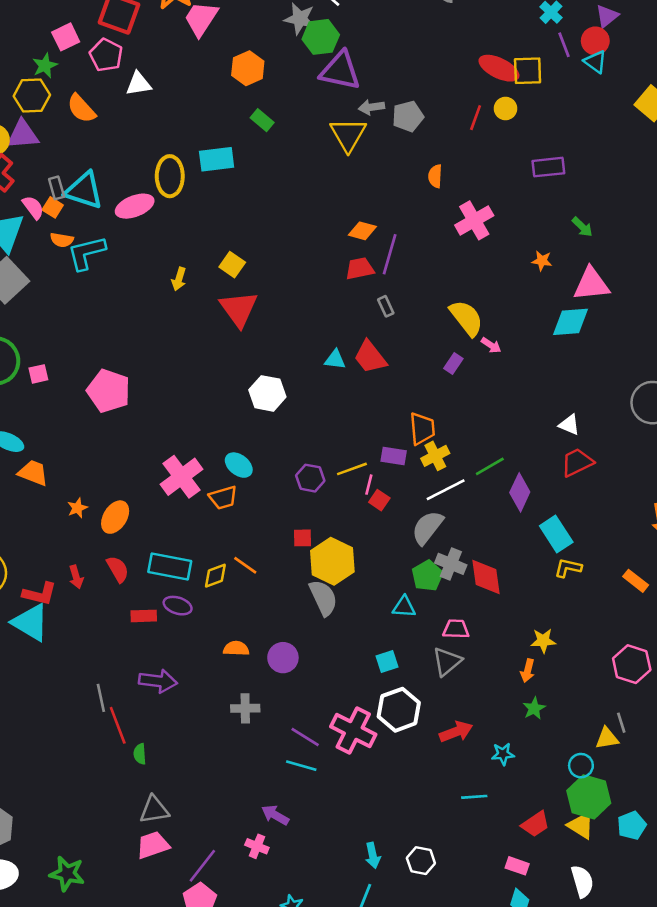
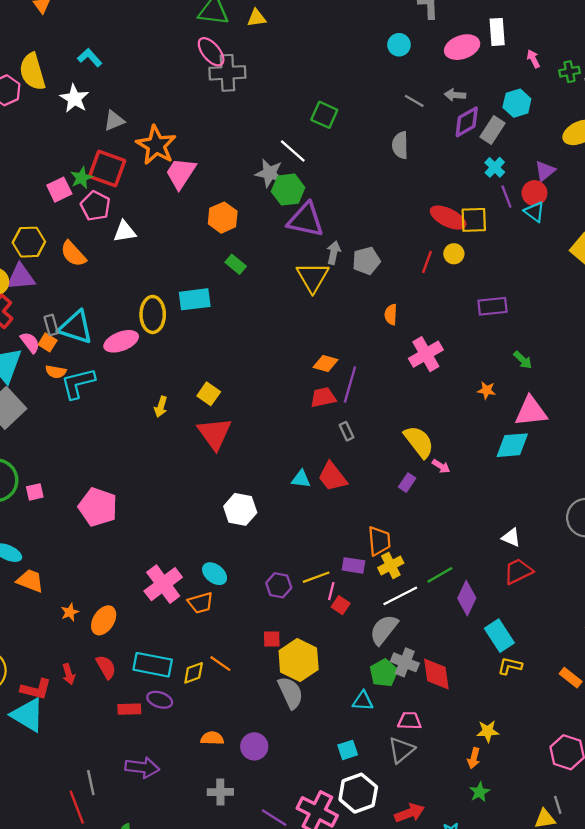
green star: (45, 66) -> (81, 178), moved
gray arrow: (371, 107) -> (334, 253), turned 110
red line: (118, 725) -> (77, 807), moved

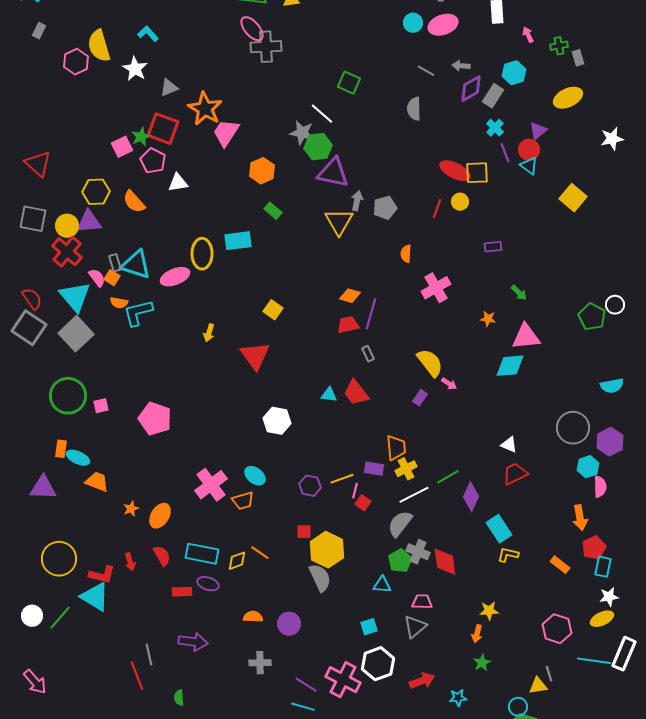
pink ellipse: (462, 47) -> (443, 25), moved
purple rectangle: (492, 306) -> (493, 247), size x0.7
yellow square: (209, 394) -> (273, 310), moved

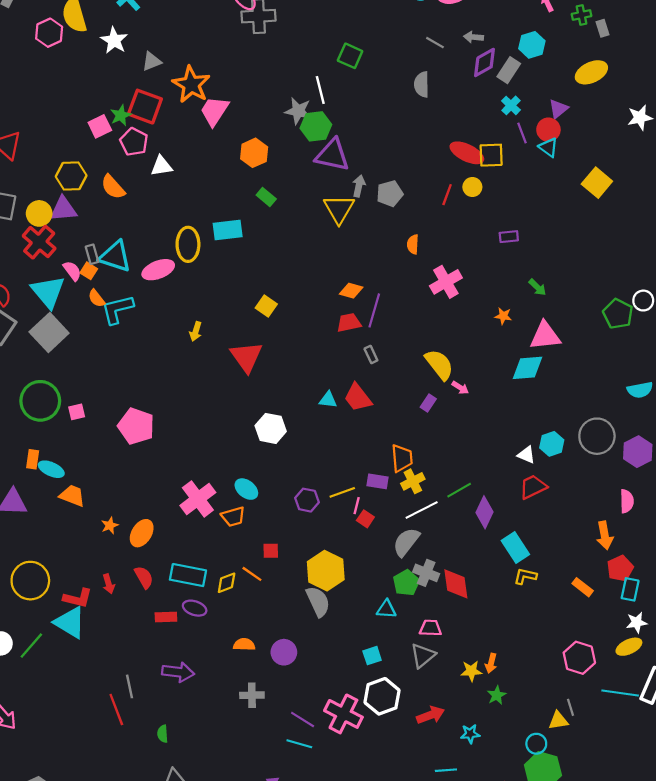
white line: (322, 114) -> (320, 90), turned 35
orange semicircle: (119, 303) -> (96, 298), turned 42
cyan hexagon: (588, 467) -> (552, 444), moved
red square: (304, 532) -> (271, 551), moved
yellow star: (489, 611) -> (471, 671), moved

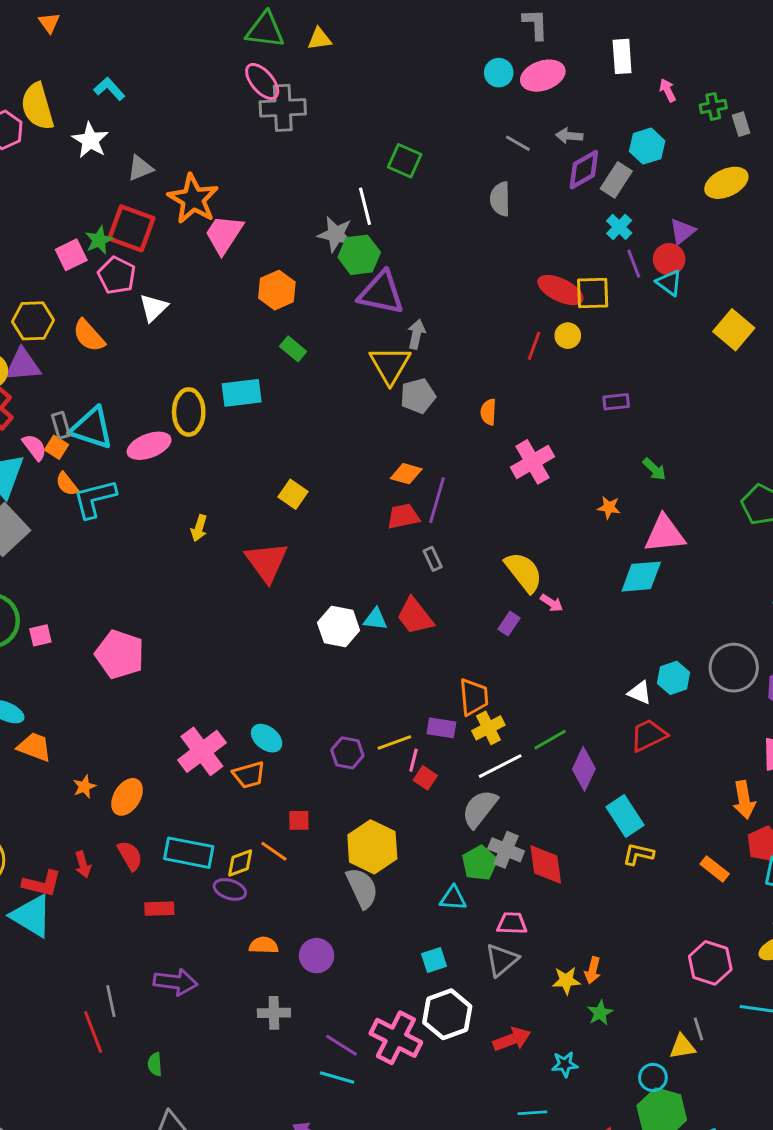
white triangle: (162, 166) -> (153, 308), turned -35
gray pentagon: (390, 194) -> (418, 396), moved
white hexagon: (271, 428) -> (339, 626), moved
purple ellipse: (195, 608) -> (230, 889), moved

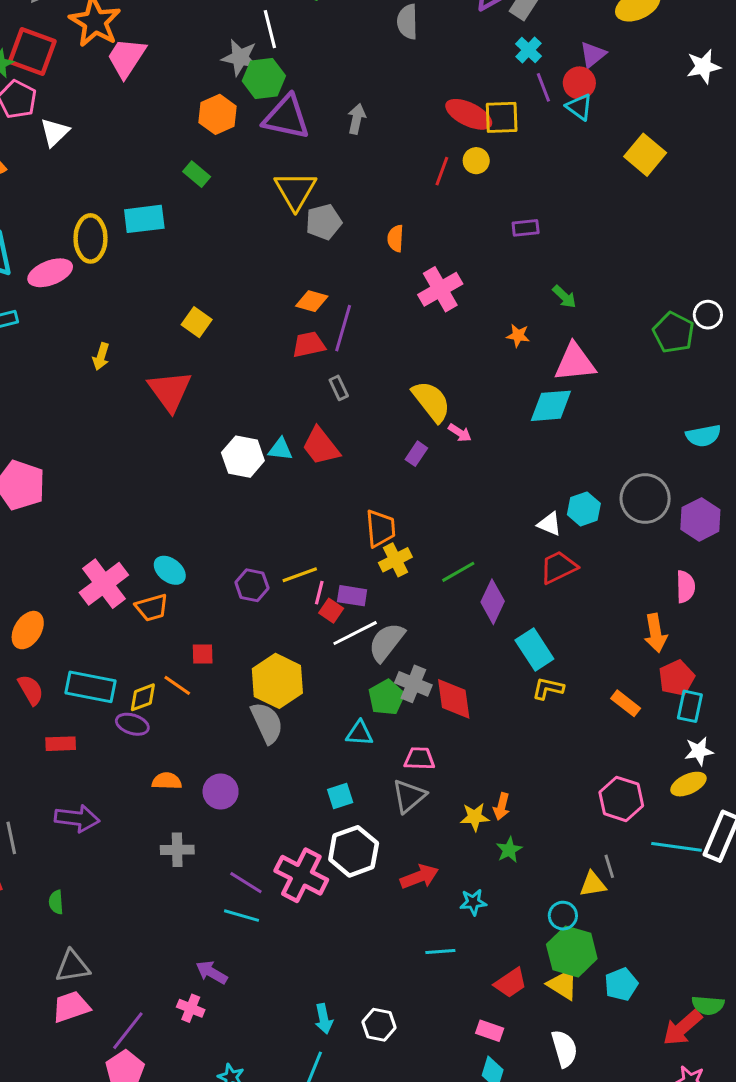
orange hexagon: (277, 290) -> (218, 114), moved
gray arrow: (416, 334) -> (357, 119), moved
purple rectangle: (441, 728) -> (352, 596), moved
white line: (500, 766) -> (355, 633), moved

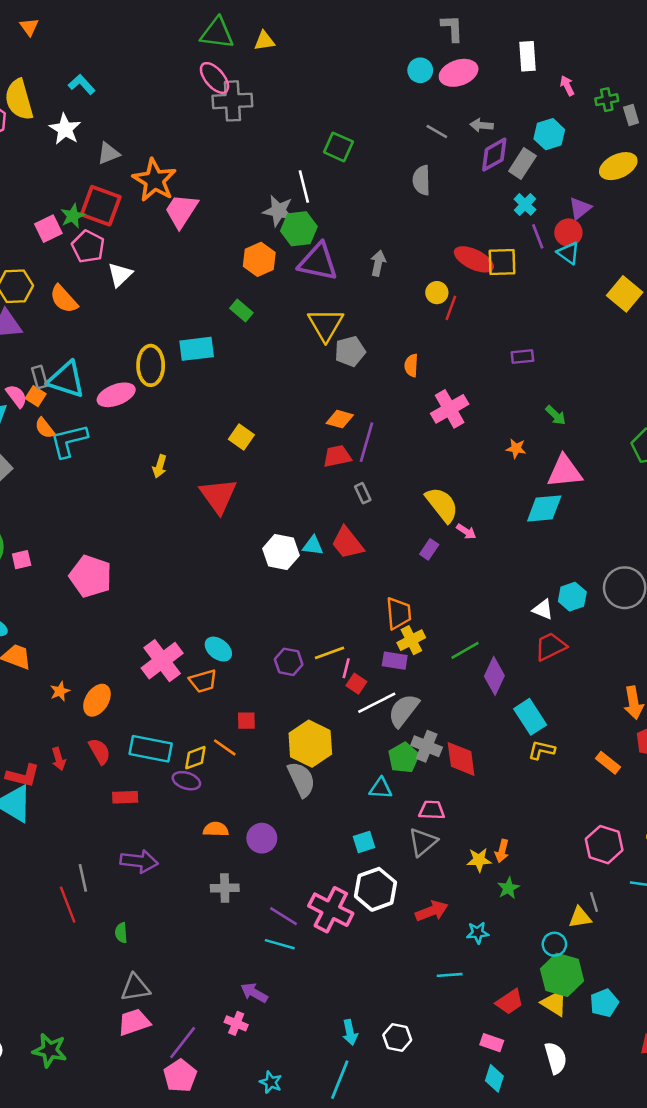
yellow circle: (476, 161) -> (437, 293), moved
purple rectangle: (352, 596) -> (395, 661), moved

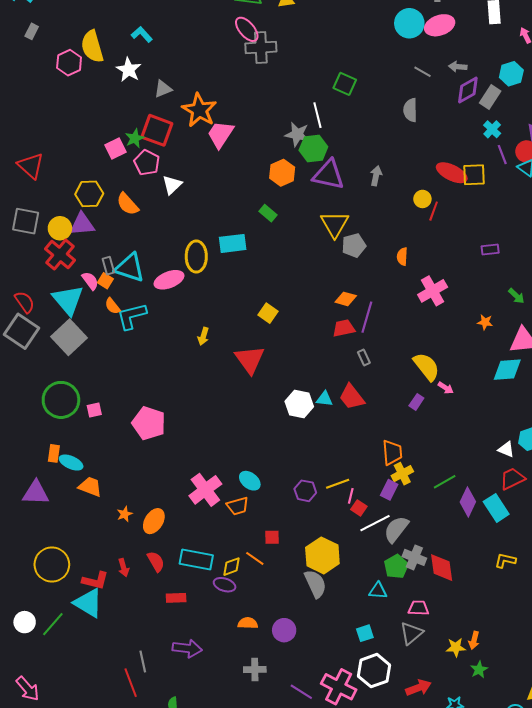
cyan circle: (420, 70) -> (409, 23), size x1.5
purple rectangle: (395, 661) -> (389, 490), turned -72
cyan rectangle: (530, 717) -> (496, 508), moved

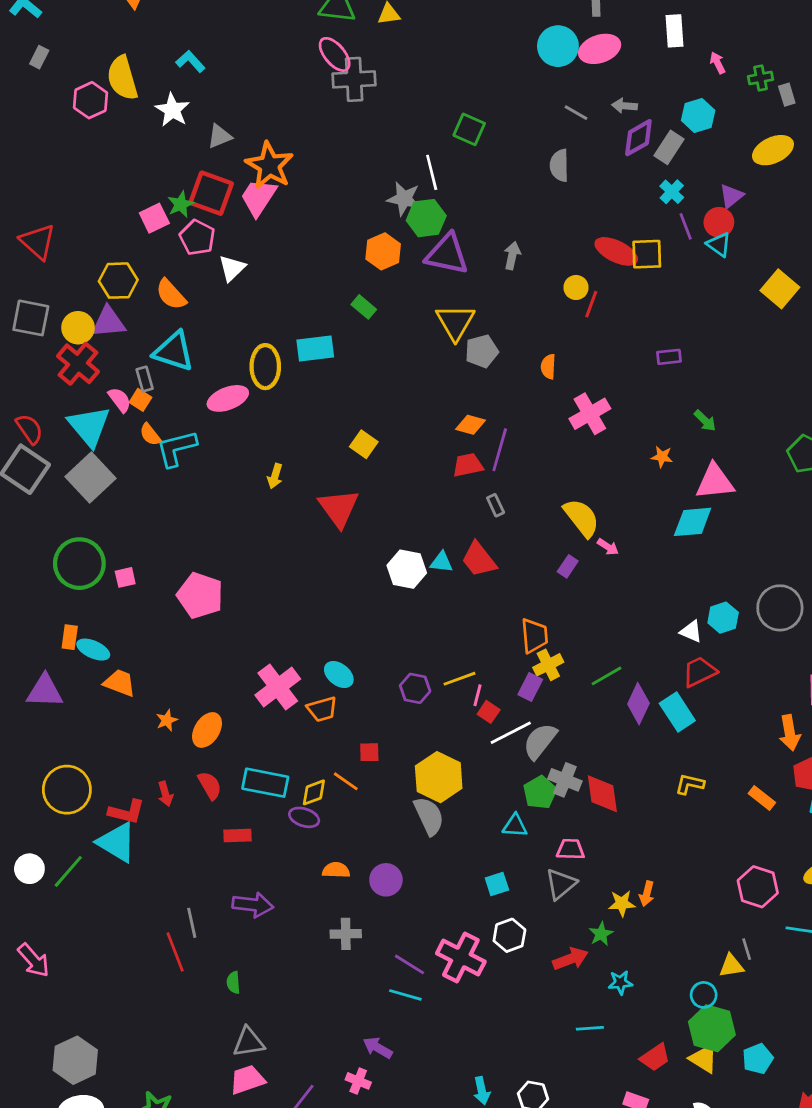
pink trapezoid: (220, 134) -> (258, 197), moved
cyan triangle: (130, 268) -> (174, 351), moved
green star: (479, 670) -> (601, 934), moved
white hexagon: (374, 671) -> (509, 935), size x0.7

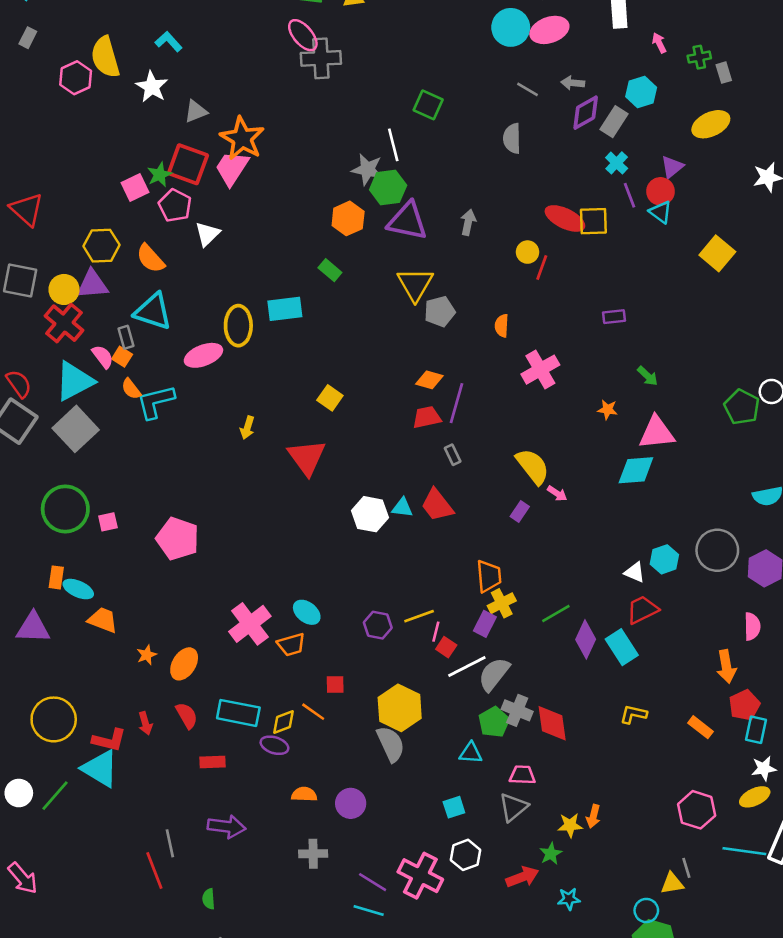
cyan triangle: (89, 426) -> (74, 381), turned 42

